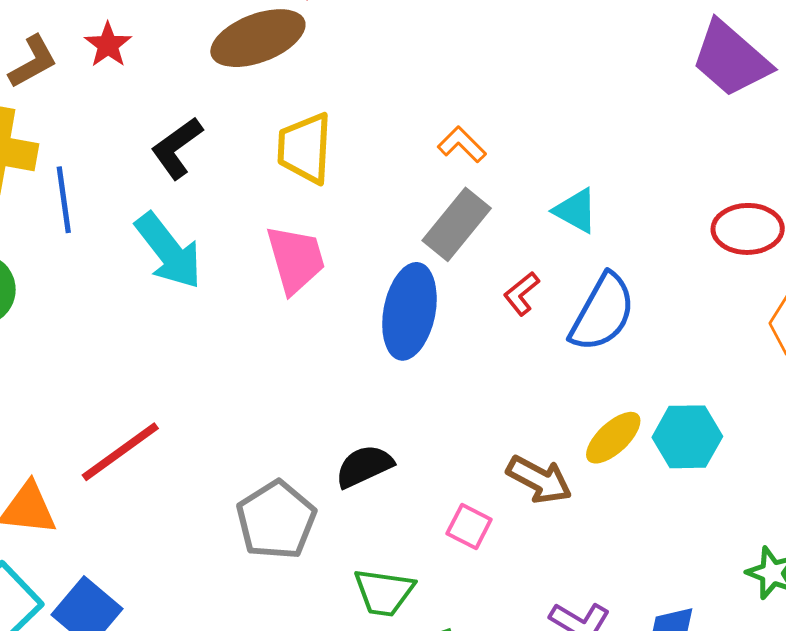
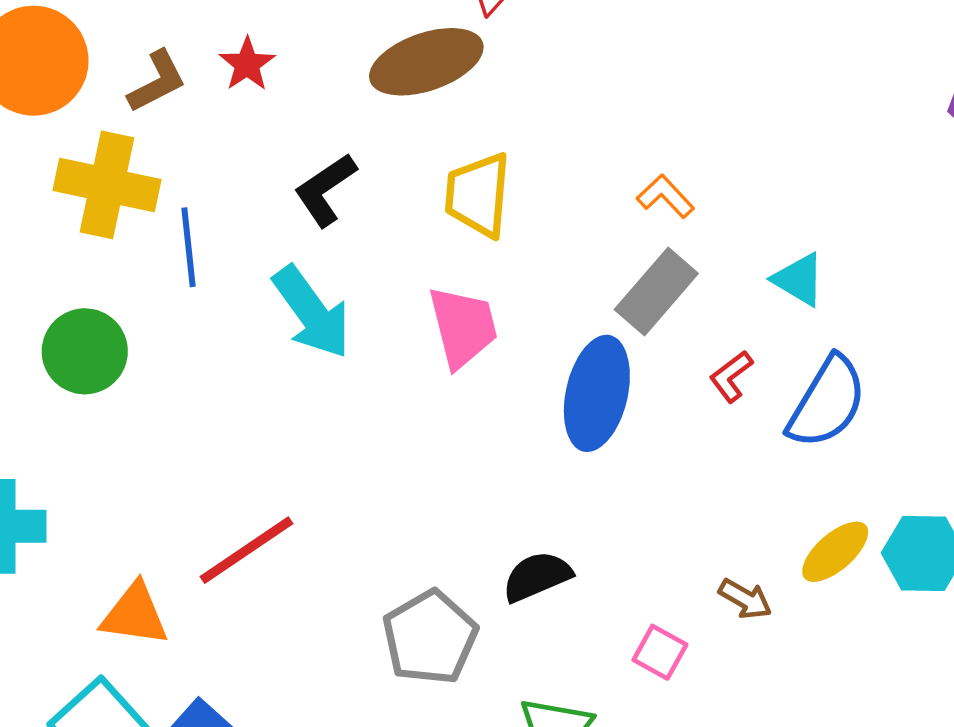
brown arrow: (539, 480) -> (745, 599), size x0.7

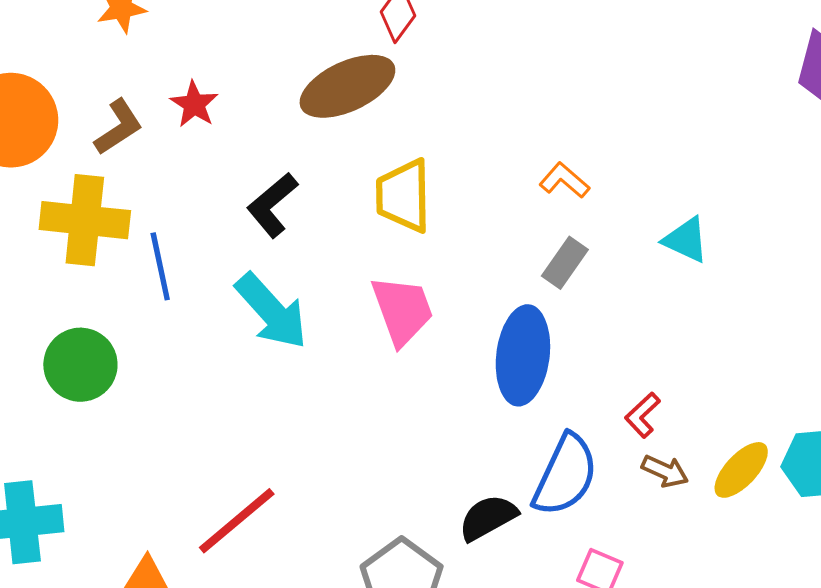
gray rectangle: (656, 291) -> (565, 263), size x0.7
red L-shape: (731, 376) -> (643, 415), moved
blue semicircle: (827, 402) -> (565, 475), moved
brown arrow: (745, 599) -> (665, 471), moved

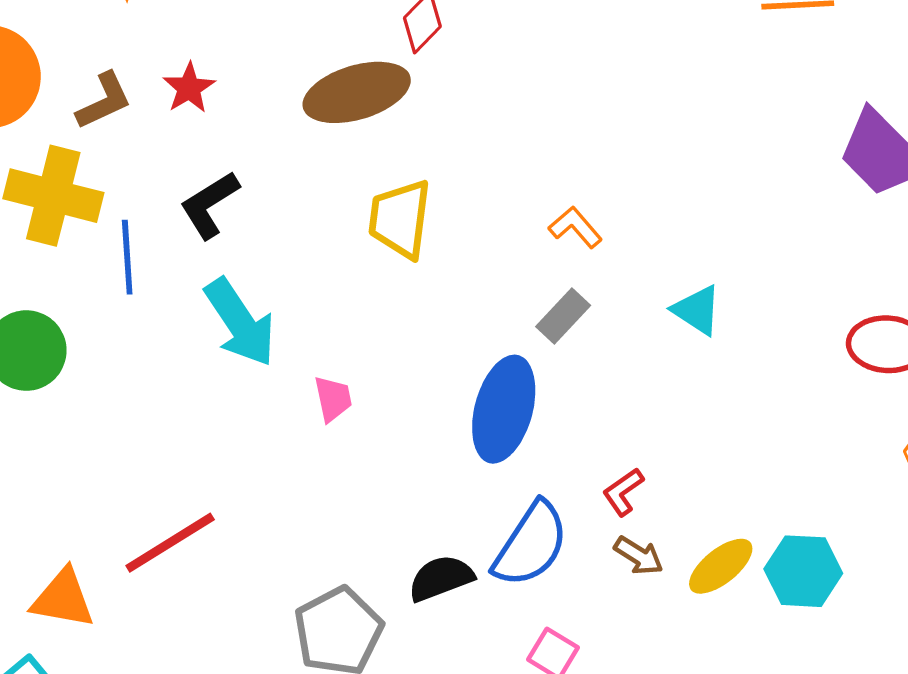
black L-shape: (272, 205) -> (209, 205), moved
pink trapezoid: (402, 310) -> (333, 399), moved, size x0.6

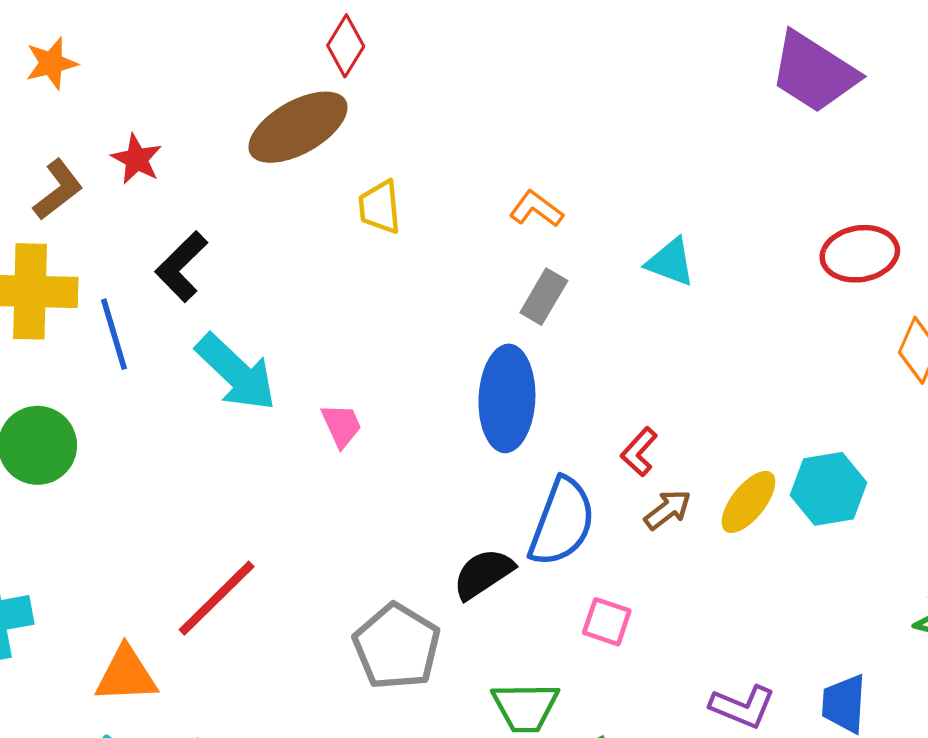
yellow trapezoid: (400, 219) -> (380, 207), moved, size x0.7
brown arrow: (639, 556) -> (668, 510), turned -57

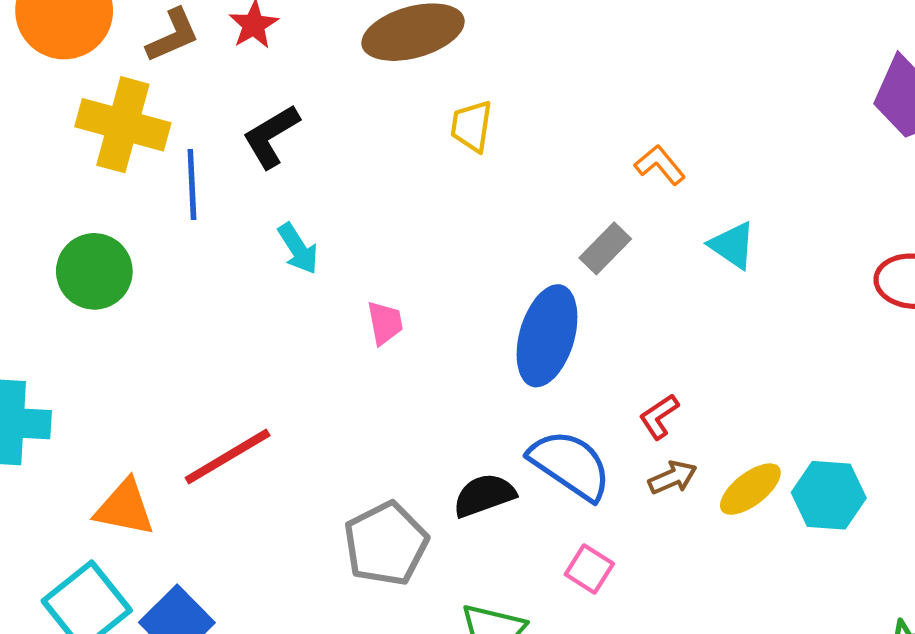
orange L-shape: (536, 209) -> (660, 165), moved
cyan arrow: (236, 372) -> (298, 249), size x0.6
blue semicircle: (562, 522) -> (570, 465), turned -90

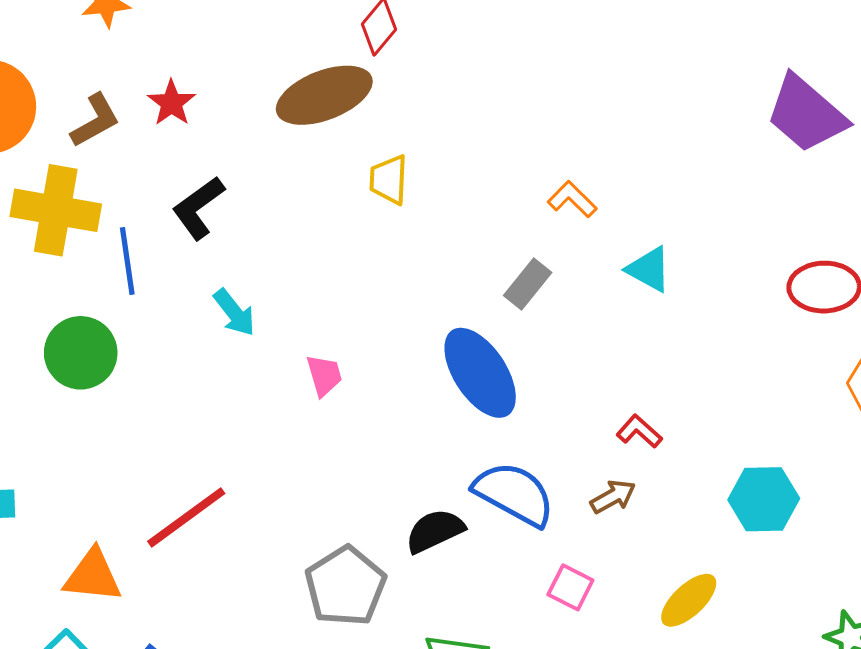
green circle: (94, 271) -> (81, 353), moved
blue ellipse: (547, 336) -> (480, 373), turned -44
red L-shape: (659, 417) -> (639, 431), moved, turned 81
yellow ellipse: (750, 489) -> (689, 600), moved
pink square: (589, 569) -> (570, 587), moved

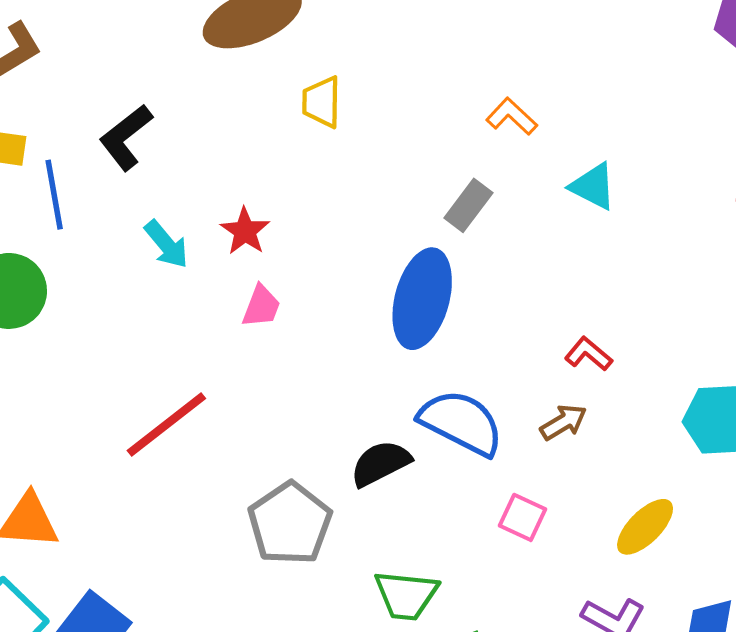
red star: (172, 103) -> (245, 231), moved
blue ellipse: (480, 373) -> (422, 299), turned 50
pink trapezoid: (324, 375) -> (261, 306), turned 39
red line: (186, 517) -> (166, 424), moved

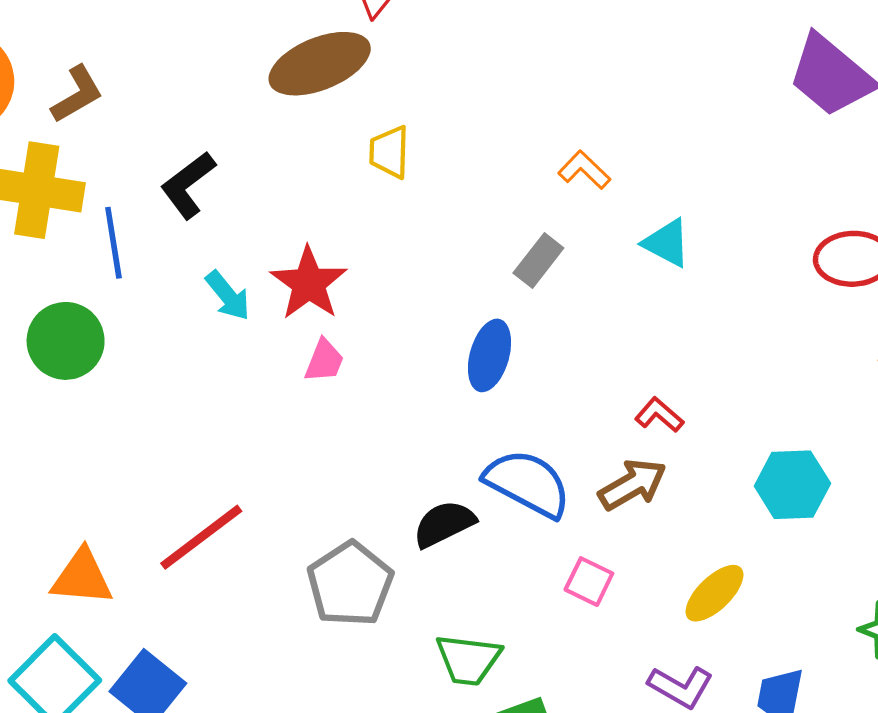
red star: (245, 231) -> (309, 283), size x1.5
blue ellipse: (422, 299) -> (489, 355), size x0.7
brown arrow: (563, 422) -> (632, 485), size x1.4
red line: (166, 424) -> (201, 537), moved

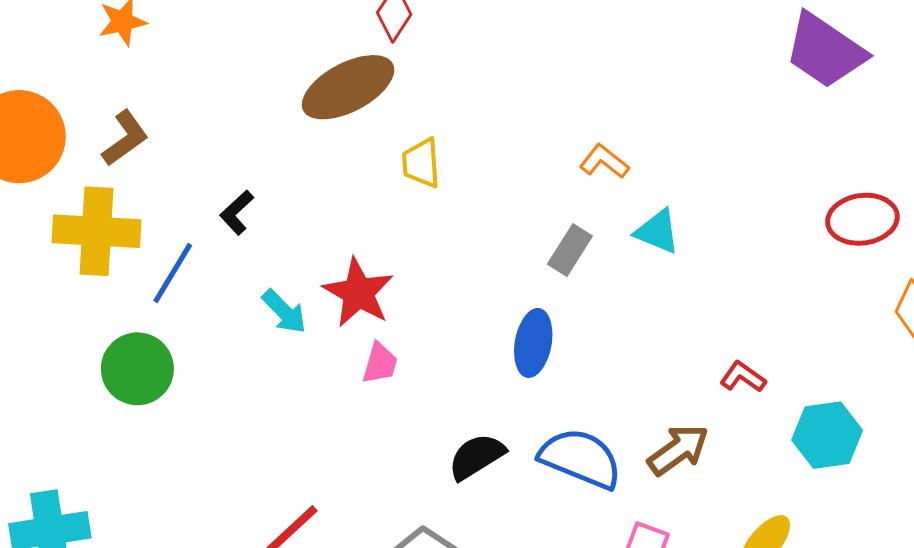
black L-shape: (188, 185) -> (237, 212), size x0.7
blue line: (113, 243) -> (173, 273), turned 46
cyan triangle: (667, 243) -> (657, 231), moved
red L-shape: (659, 415) -> (743, 377), moved
black semicircle: (444, 524) -> (477, 457), moved

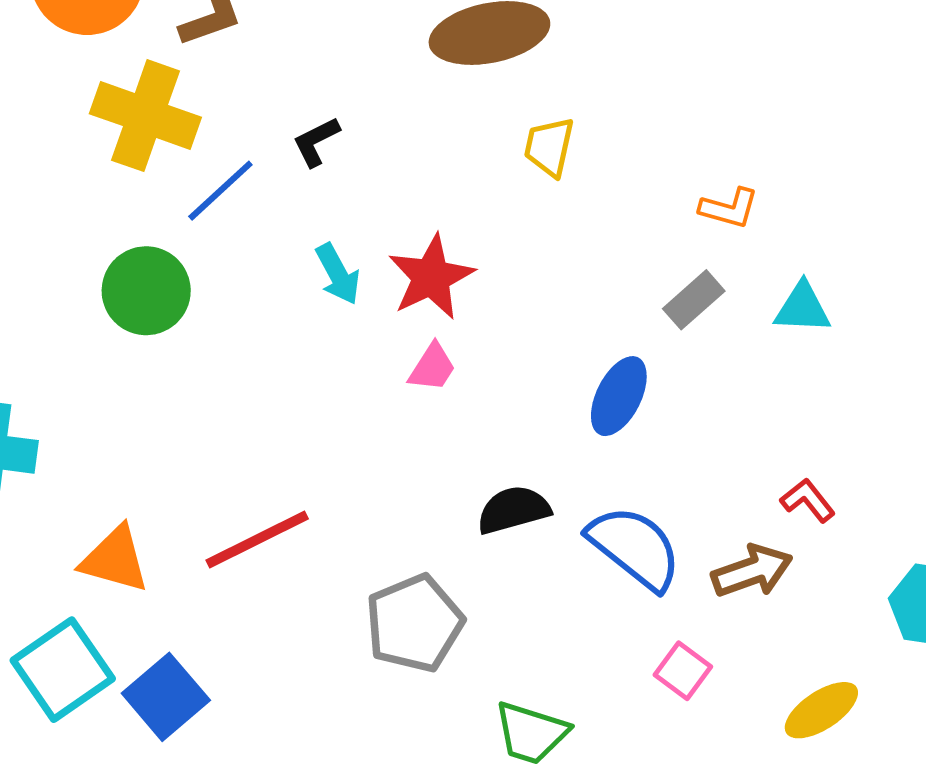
orange L-shape: (604, 162) -> (729, 208), moved, turned 141
cyan triangle: (657, 231) -> (802, 308), turned -36
red L-shape: (743, 377) -> (808, 500), moved

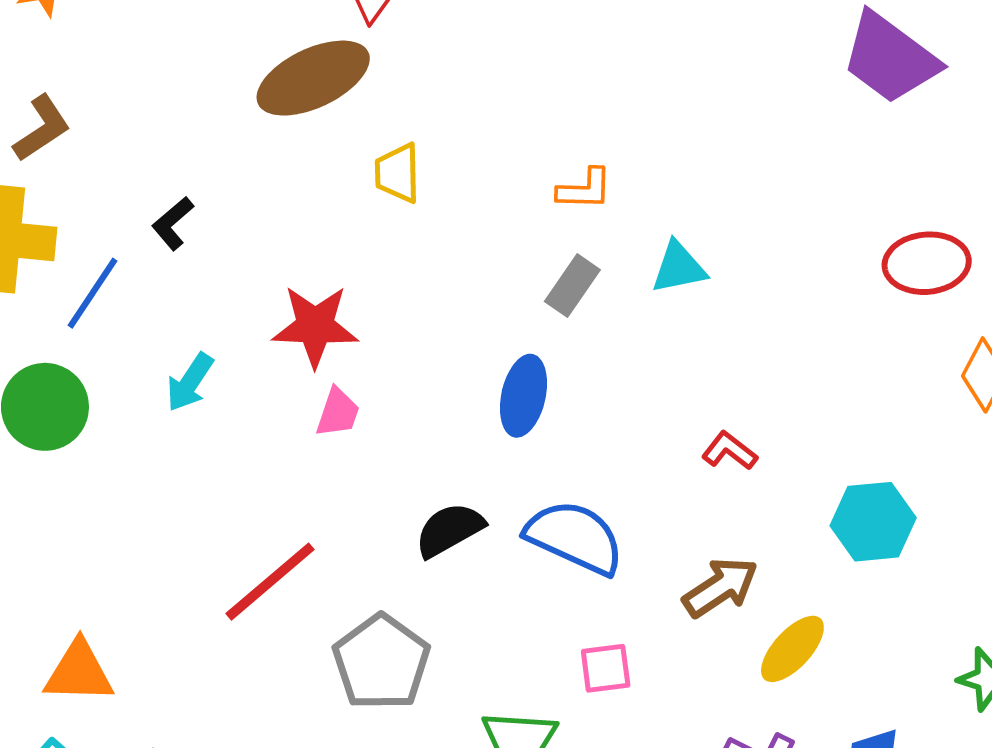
cyan arrow: (338, 274) -> (190, 382), moved, turned 76
red star: (431, 277) -> (315, 326), turned -30
red line: (257, 539) -> (270, 582), moved
brown arrow: (752, 571) -> (720, 587), moved
pink square: (683, 671) -> (606, 668), moved, turned -30

